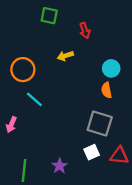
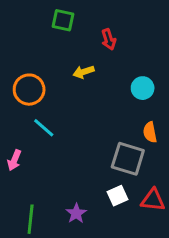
orange semicircle: (107, 90) -> (150, 132), moved

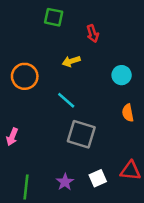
cyan line: (44, 128) -> (66, 100), moved
gray square: (128, 159) -> (81, 134), moved
white square: (117, 196) -> (98, 178), moved

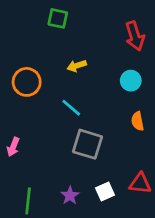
red arrow: (93, 34) -> (135, 36), moved, size x1.5

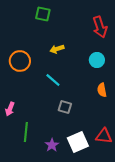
gray square: (87, 144) -> (65, 107), size x0.6
white square: (105, 191) -> (78, 142), size x1.5
green line: (28, 201) -> (26, 132), moved

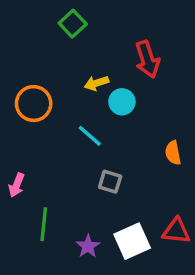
green square: (43, 14) -> (73, 24), turned 35
red arrow: (100, 27) -> (147, 59), moved
cyan circle: (97, 60) -> (122, 102), moved

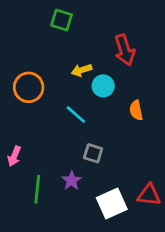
green square: (73, 24) -> (62, 20), turned -30
orange semicircle: (173, 153) -> (136, 110), moved
purple star: (88, 246) -> (72, 181), moved

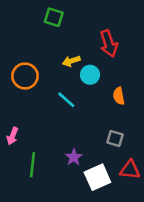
gray square: (93, 153) -> (115, 138), moved
purple star: (72, 181) -> (74, 157), moved

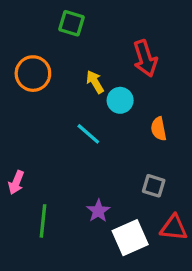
yellow arrow: (71, 61) -> (95, 82), turned 77
orange circle: (25, 76) -> (33, 74), moved

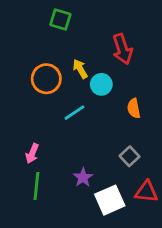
orange circle: (33, 74) -> (46, 79), moved
cyan line: (88, 134) -> (74, 113), turned -75
pink arrow: (16, 182) -> (32, 154), moved
gray square: (154, 186) -> (130, 156), turned 30

